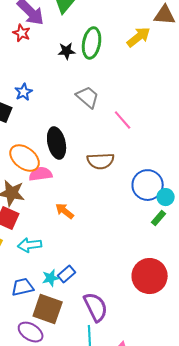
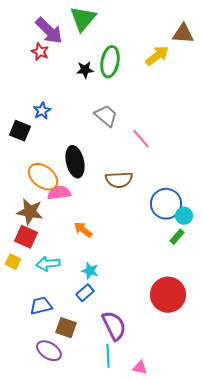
cyan star: (51, 278) -> (90, 271), moved, turned 30
brown square: (48, 309) -> (66, 328), size x0.7

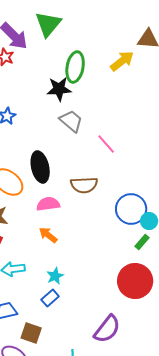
black star: (85, 70) -> (59, 89), moved, size x1.4
pink semicircle: (59, 193) -> (48, 204), moved
cyan star: (90, 271) -> (55, 276), turned 30
red circle: (168, 295) -> (135, 281), moved
purple semicircle: (114, 326) -> (107, 329), moved, turned 64

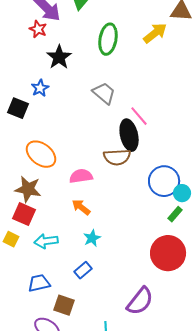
black star: (59, 89) -> (59, 57), moved, turned -30
black ellipse: (40, 167) -> (129, 135), moved
cyan star: (55, 276) -> (92, 238), moved

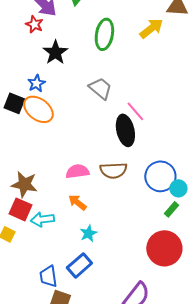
orange ellipse: (41, 154) -> (38, 109), moved
brown semicircle: (117, 157) -> (113, 170), moved
cyan arrow: (46, 241) -> (42, 219), moved
blue rectangle: (83, 270) -> (79, 265), size x1.4
blue trapezoid: (39, 283) -> (48, 276), moved, turned -85

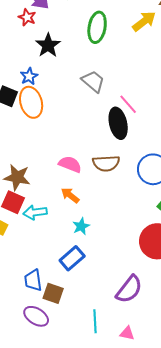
orange ellipse: (38, 109) -> (31, 102), turned 36
pink semicircle: (77, 171) -> (70, 164), turned 30
blue trapezoid: (48, 276) -> (33, 280), moved

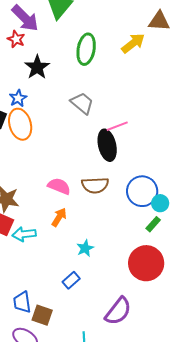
pink line: (128, 104) -> (117, 126), turned -70
orange arrow: (70, 195) -> (59, 217), turned 84
cyan star: (81, 226) -> (85, 248), moved
blue rectangle: (72, 258) -> (71, 280), moved, size x0.7

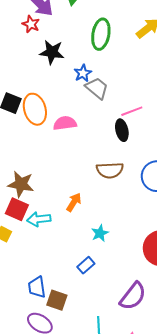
black star: (37, 67) -> (52, 52), turned -30
blue star: (18, 98) -> (83, 73), moved
black ellipse: (107, 145) -> (122, 130), size x0.7
pink semicircle: (59, 186) -> (65, 123), moved, turned -30

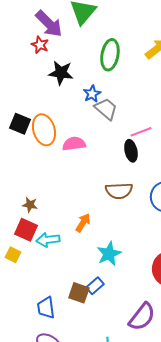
brown star: (21, 184) -> (30, 205), size x0.6
cyan star: (100, 233) -> (109, 254), size x1.4
brown square: (57, 300) -> (79, 293), moved

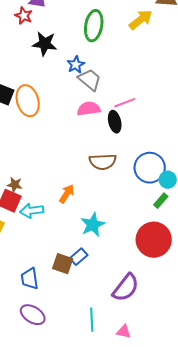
pink semicircle: (74, 144) -> (89, 109), moved
brown star: (30, 205) -> (15, 185), moved

